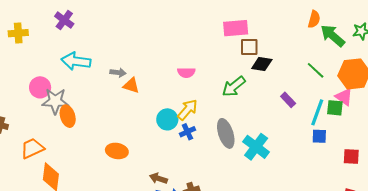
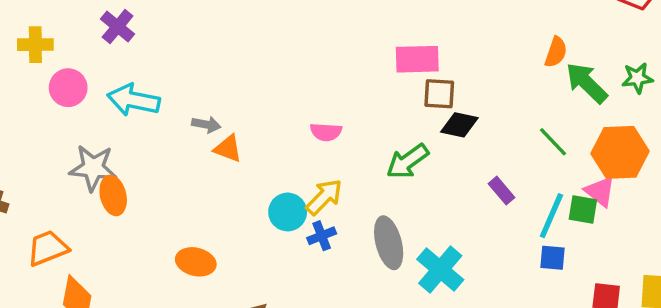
pink circle: (40, 87) -> (68, 88), moved

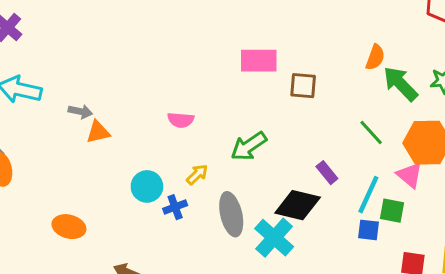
brown square: (439, 94) -> (303, 86), moved
black diamond: (459, 125) -> (298, 205), moved, size x1.4
orange triangle: (228, 149) -> (98, 132), turned -35
yellow arrow: (324, 197) -> (197, 174), moved, size x0.7
green square: (583, 210) -> (392, 211), moved

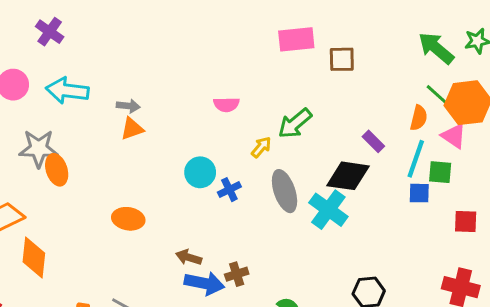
orange semicircle: (375, 57) -> (419, 118), moved
orange triangle: (98, 132) -> (132, 129), moved
green line: (371, 133) -> (438, 96), moved
yellow arrow: (197, 174) -> (261, 147), moved

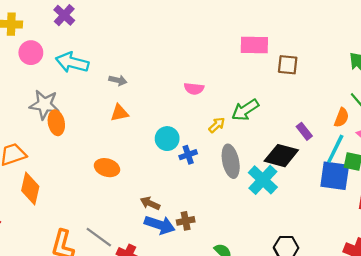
orange triangle: (132, 129) -> (119, 113), moved
blue square: (419, 193) -> (335, 176), size x1.8

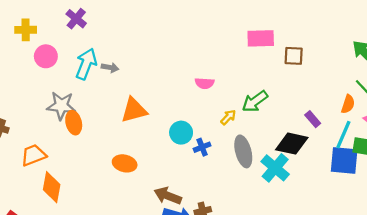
cyan arrow: (72, 62) -> (86, 64), turned 100
gray arrow: (118, 80) -> (110, 68), moved
orange triangle: (119, 113) -> (134, 110), size x1.5
brown arrow: (150, 203) -> (168, 196), size x1.4

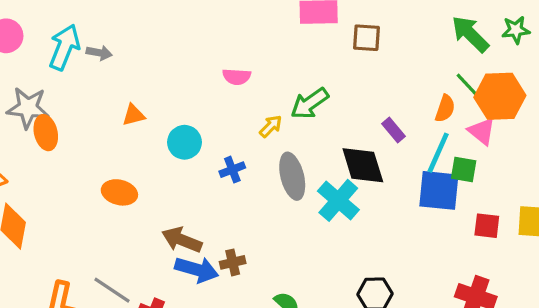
orange triangle: (134, 110) -> (134, 115), size x0.6
cyan circle: (181, 133) -> (184, 142), moved
black diamond: (292, 144) -> (363, 165), turned 60

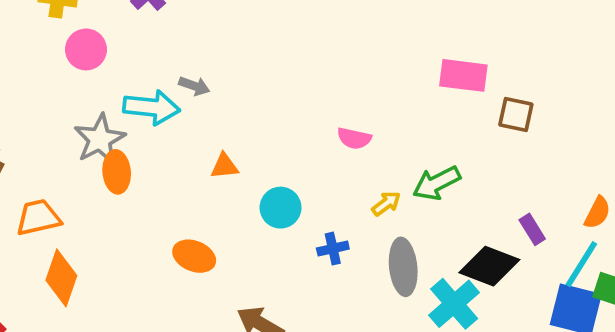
cyan arrow: (64, 47) -> (151, 107), moved, turned 66
gray star: (28, 108) -> (100, 139), turned 30
black diamond: (363, 165) -> (489, 266), turned -60

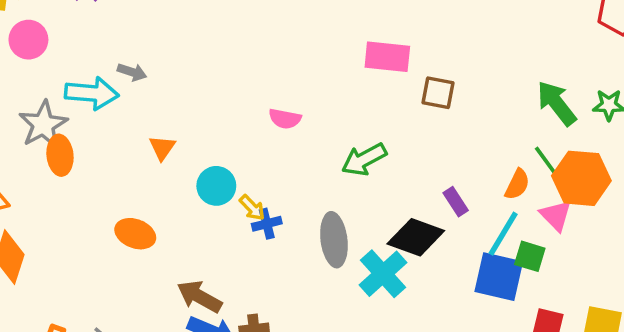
orange triangle: (224, 166) -> (162, 148), turned -48
yellow arrow: (386, 204) -> (252, 208), moved, turned 84

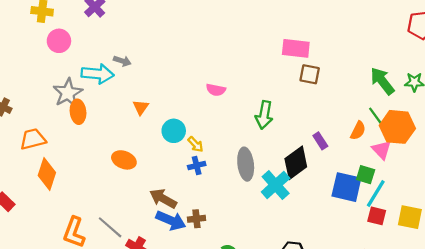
pink rectangle: (387, 57) -> (296, 48), moved
green arrow: (364, 159) -> (264, 115), turned -52
blue cross: (267, 224) -> (197, 165), moved
cyan line: (503, 234) -> (376, 194), moved
black diamond: (416, 237) -> (296, 163), turned -56

